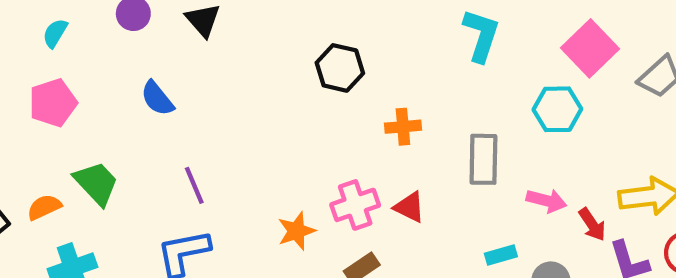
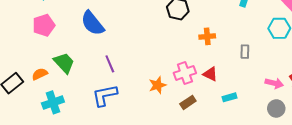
blue semicircle: (157, 98) -> (93, 23), size x1.5
gray rectangle: (483, 159) -> (245, 52), size x0.6
pink arrow: (546, 201) -> (274, 83), moved
cyan rectangle: (501, 255) -> (230, 97), moved

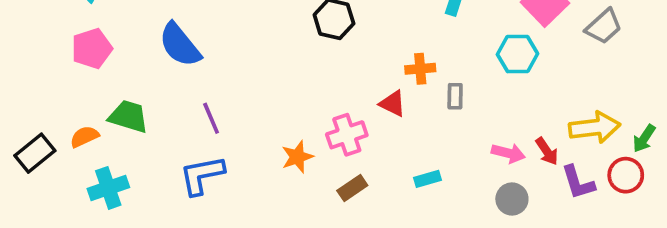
orange cross: (207, 36) -> (420, 69), moved
green trapezoid: (64, 63) -> (128, 116), turned -30
red triangle: (210, 74) -> (393, 104), moved

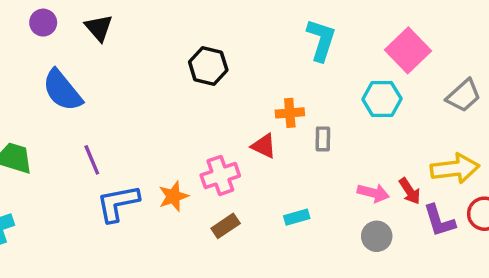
gray trapezoid: (604, 27) -> (464, 96), moved
blue L-shape: (202, 175) -> (118, 203), moved

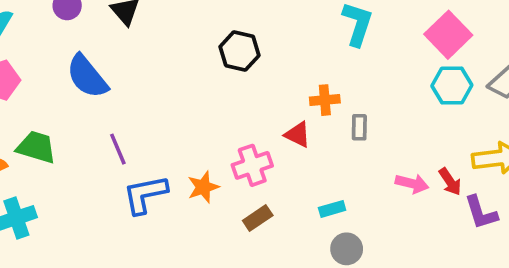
cyan hexagon: (382, 99) -> (452, 86), moved
gray circle: (377, 236) -> (347, 249), moved

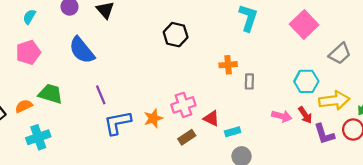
cyan hexagon: (452, 86) -> (306, 81), moved
red triangle: (298, 135) -> (211, 118), moved

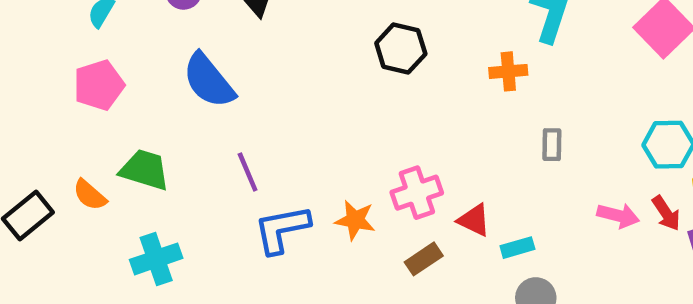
orange cross: (228, 65) -> (508, 71), moved
orange semicircle: (24, 106) -> (90, 195), turned -114
orange star: (153, 118) -> (355, 220), turned 30
cyan cross: (38, 137) -> (156, 259), moved

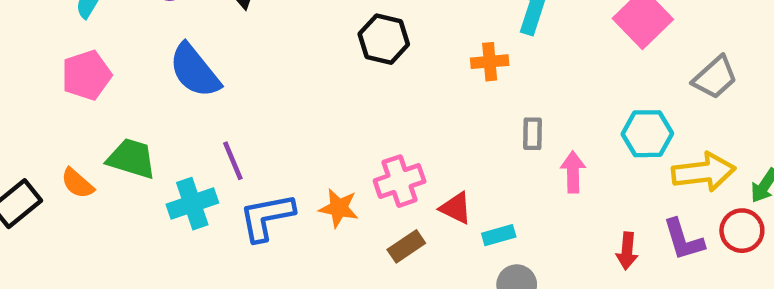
red arrow: (666, 213) -> (627, 251), moved, turned 39
pink arrow: (618, 215) -> (573, 172), moved, turned -105
cyan cross: (156, 259) -> (192, 204), moved

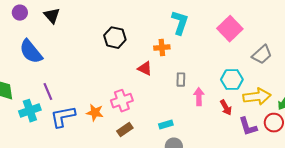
red triangle: (456, 208) -> (145, 69), moved
red arrow: (627, 251) -> (226, 108), moved, turned -35

